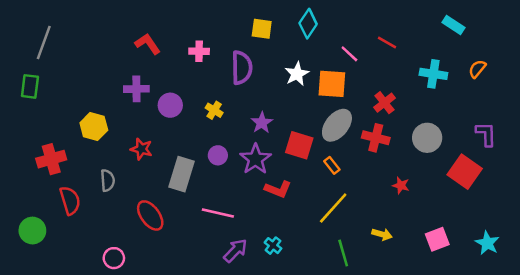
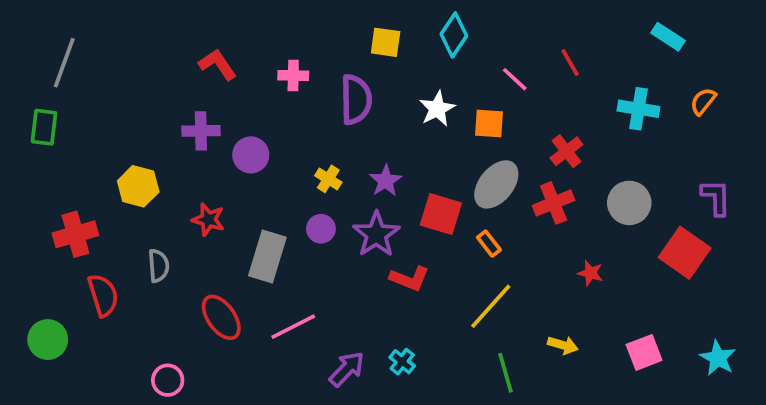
red line: (387, 43) -> (570, 63), turned 30
orange square: (332, 84) -> (489, 124), size x0.7
yellow cross: (214, 110) -> (328, 179), moved
red cross: (376, 138) -> (554, 203), turned -36
pink line: (218, 213) -> (293, 327), moved, turned -40

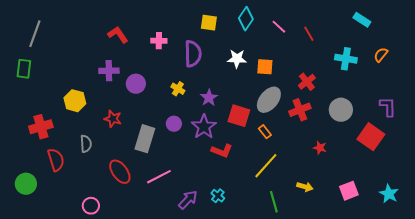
pink line: (515, 79) -> (279, 27), moved
white star: (437, 109) -> (237, 59), turned 30
yellow cross: (328, 179) -> (178, 89), moved

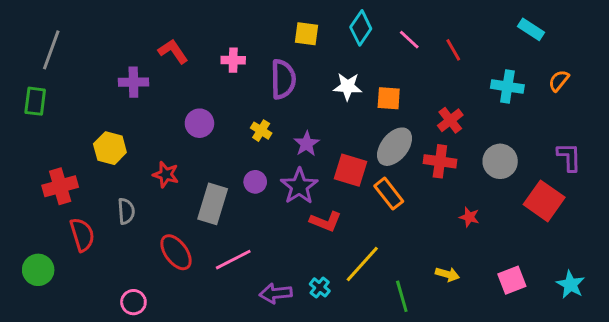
purple cross: (109, 71) -> (133, 82), moved
red cross: (300, 110) -> (440, 161), turned 30
orange rectangle: (265, 132) -> (389, 194), size x1.5
yellow line: (266, 166) -> (362, 264), moved
purple arrow: (188, 200) -> (276, 293), turned -140

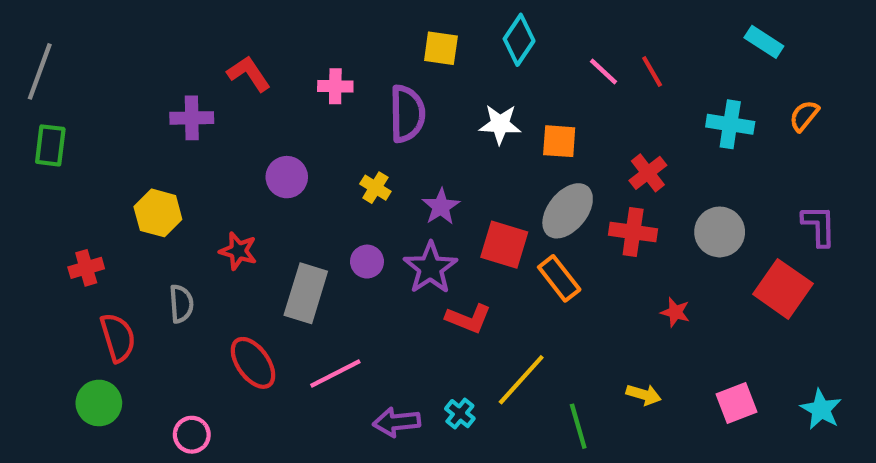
pink line: (409, 40) -> (603, 71), moved
gray line: (51, 50) -> (40, 71), moved
red cross: (60, 186) -> (86, 268), size x0.7
green circle: (38, 270) -> (99, 403), moved

